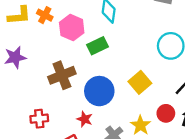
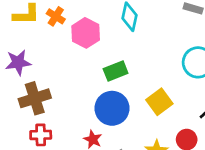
green rectangle: (98, 46) -> (116, 71), moved
brown cross: (62, 75) -> (35, 98), moved

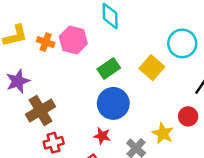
orange cross: (56, 16) -> (46, 42), moved
yellow square: (159, 102) -> (152, 68), moved

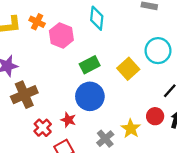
orange cross: (46, 42) -> (37, 22), moved
red star: (102, 136) -> (68, 120), moved
red cross: (54, 143) -> (43, 128), moved, turned -36

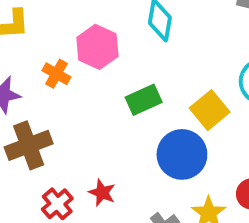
orange cross: (37, 22) -> (56, 74), moved
blue circle: (90, 96) -> (182, 154), moved

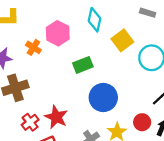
yellow square: (210, 110) -> (122, 40), moved
red star: (102, 193) -> (56, 117), size x1.5

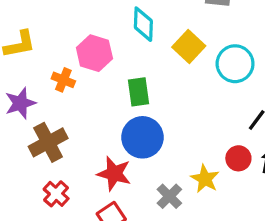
green rectangle: (83, 65) -> (139, 92), turned -66
blue circle: (103, 97) -> (142, 137), moved
red cross: (30, 122) -> (56, 194), moved

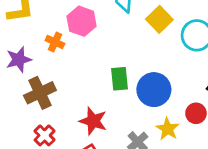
green rectangle: (139, 92) -> (119, 79), moved
blue circle: (142, 137) -> (154, 90), moved

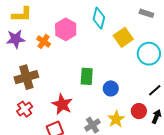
purple star: (19, 59) -> (16, 39), moved
blue circle: (154, 90) -> (111, 88), size x0.6

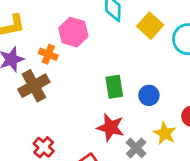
brown cross: (26, 77) -> (34, 86), moved
red star: (62, 104) -> (110, 127), moved

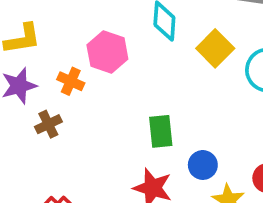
brown cross: (34, 86) -> (48, 124), size x0.6
blue circle: (149, 95) -> (203, 165), moved

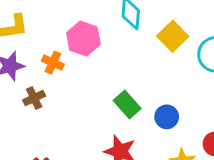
green rectangle: (161, 131) -> (127, 105), turned -36
blue circle: (203, 165) -> (167, 117), moved

